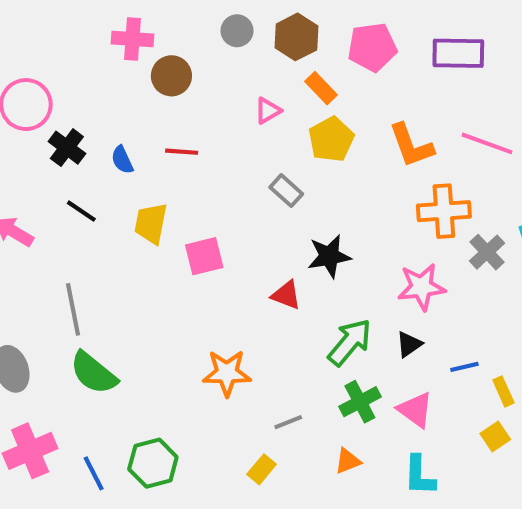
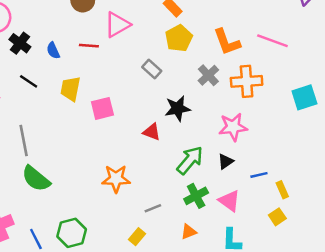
pink triangle: (268, 111) -> (117, 25), moved, size x1.6
gray cross: (487, 252) -> (208, 75), moved

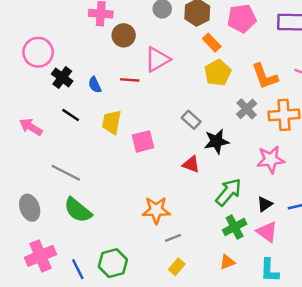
gray rectangle: (152, 69) -> (191, 120), moved
gray line: (24, 140) -> (66, 173), turned -52
black triangle: (226, 161) -> (265, 204), moved
gray line: (153, 208) -> (173, 238), moved

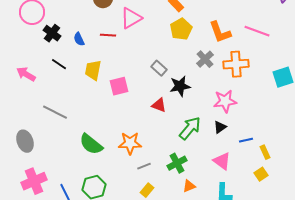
black triangle: (265, 204) -> (220, 127), moved
green semicircle: (78, 210) -> (91, 144), moved
green cross: (235, 227) -> (177, 163), moved

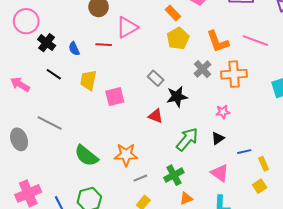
pink star: (225, 101) -> (223, 112), size x0.6
gray ellipse: (25, 141) -> (19, 139), moved

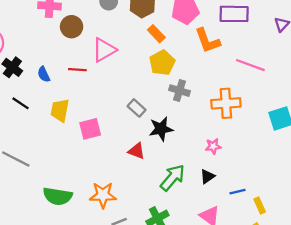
orange L-shape: (218, 42) -> (207, 41), moved
gray cross: (202, 69) -> (180, 91), moved, turned -30
green semicircle: (86, 156) -> (58, 196), turned -30

